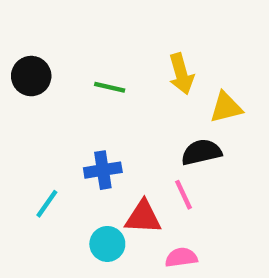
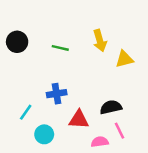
black semicircle: (201, 152) -> (111, 107), moved
pink line: (183, 195) -> (119, 131), moved
cyan circle: (107, 244) -> (44, 134), moved

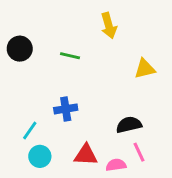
yellow arrow: (100, 41) -> (109, 26), moved
red triangle: (79, 120) -> (86, 155), moved
cyan circle: (44, 134) -> (40, 156), moved

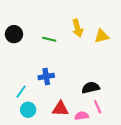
yellow arrow: (109, 26) -> (77, 28), moved
yellow triangle: (145, 69) -> (102, 36), moved

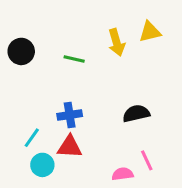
yellow triangle: (102, 36) -> (150, 32), moved
black semicircle: (91, 88) -> (136, 113), moved
red triangle: (60, 109) -> (70, 147), moved

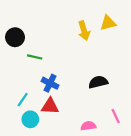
green line: (74, 59) -> (35, 57), moved
blue cross: (70, 115) -> (50, 83), turned 35
pink line: (147, 160) -> (116, 116), moved

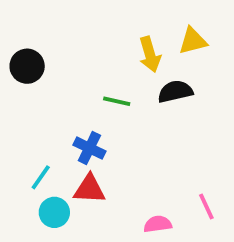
green line: (35, 57) -> (117, 101), moved
black semicircle: (98, 82) -> (175, 92), moved

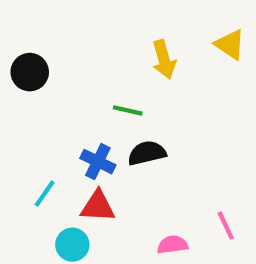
yellow triangle: (193, 41) -> (230, 44), moved, turned 48
black semicircle: (175, 92) -> (147, 153), moved
cyan circle: (54, 212) -> (72, 245), moved

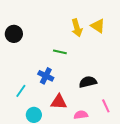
yellow triangle: (230, 44) -> (98, 26), moved
black semicircle: (147, 153) -> (88, 82), moved
red triangle: (98, 206) -> (59, 102), moved

